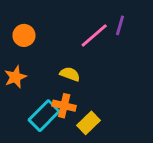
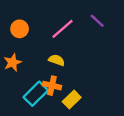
purple line: (120, 25) -> (97, 21), turned -63
pink line: (94, 35) -> (62, 29), moved

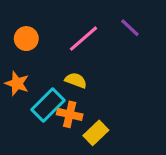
orange star: (13, 62) -> (17, 83), turned -30
cyan rectangle: (36, 94) -> (48, 105), moved

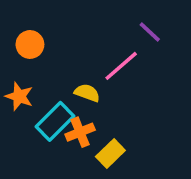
pink line: (84, 39) -> (121, 66), moved
orange cross: (70, 114) -> (80, 132), turned -35

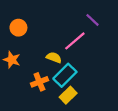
cyan rectangle: (55, 121) -> (65, 75), moved
orange cross: (80, 132) -> (39, 82), moved

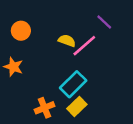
yellow semicircle: (54, 58) -> (67, 41), moved
orange cross: (39, 82) -> (45, 108), moved

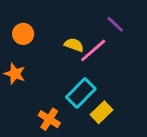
yellow rectangle: (77, 107) -> (101, 112), moved
orange cross: (45, 108) -> (49, 119), turned -36

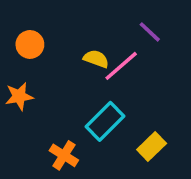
orange star: (15, 74) -> (19, 96), turned -30
yellow rectangle: (101, 112) -> (152, 146), moved

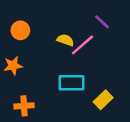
cyan rectangle: (105, 121) -> (72, 83), turned 45
orange cross: (64, 155) -> (24, 106), moved, turned -36

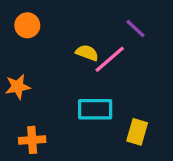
orange circle: (20, 30) -> (27, 25), moved
yellow rectangle: (103, 100) -> (137, 132), turned -30

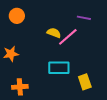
purple line: (135, 29) -> (84, 18), turned -32
yellow rectangle: (137, 132) -> (85, 82), turned -35

